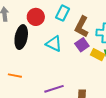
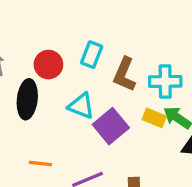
purple square: (82, 45) -> (111, 126), moved, size x1.5
orange line: (15, 76) -> (40, 163), moved

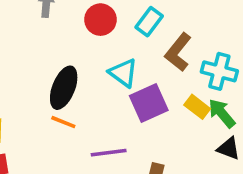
black ellipse: (27, 99) -> (64, 88), moved

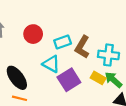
cyan rectangle: (149, 22) -> (63, 42), moved, turned 42
black ellipse: (64, 88) -> (17, 78), turned -50

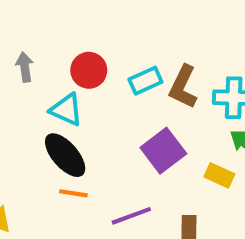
cyan triangle: (51, 64) -> (66, 110), moved
yellow rectangle: (98, 78) -> (219, 175), moved

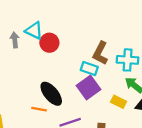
cyan rectangle: (145, 81) -> (89, 68), moved, turned 42
cyan triangle: (66, 110) -> (34, 31), moved
black ellipse: (65, 155) -> (51, 94), moved

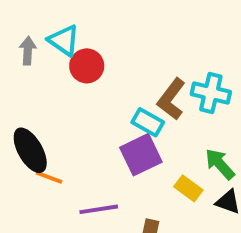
cyan cross: (128, 60) -> (211, 93), moved
black ellipse: (51, 94) -> (30, 150), moved

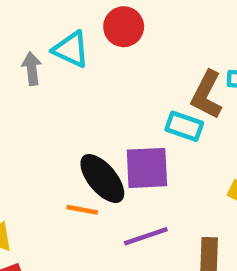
red circle: (87, 66) -> (124, 27), moved
black ellipse: (30, 150) -> (102, 179), moved
purple square: (141, 155) -> (147, 168), moved, turned 33

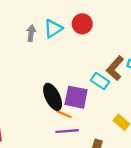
cyan triangle: (71, 49) -> (53, 29), turned 48
orange line: (82, 210) -> (64, 114), moved

